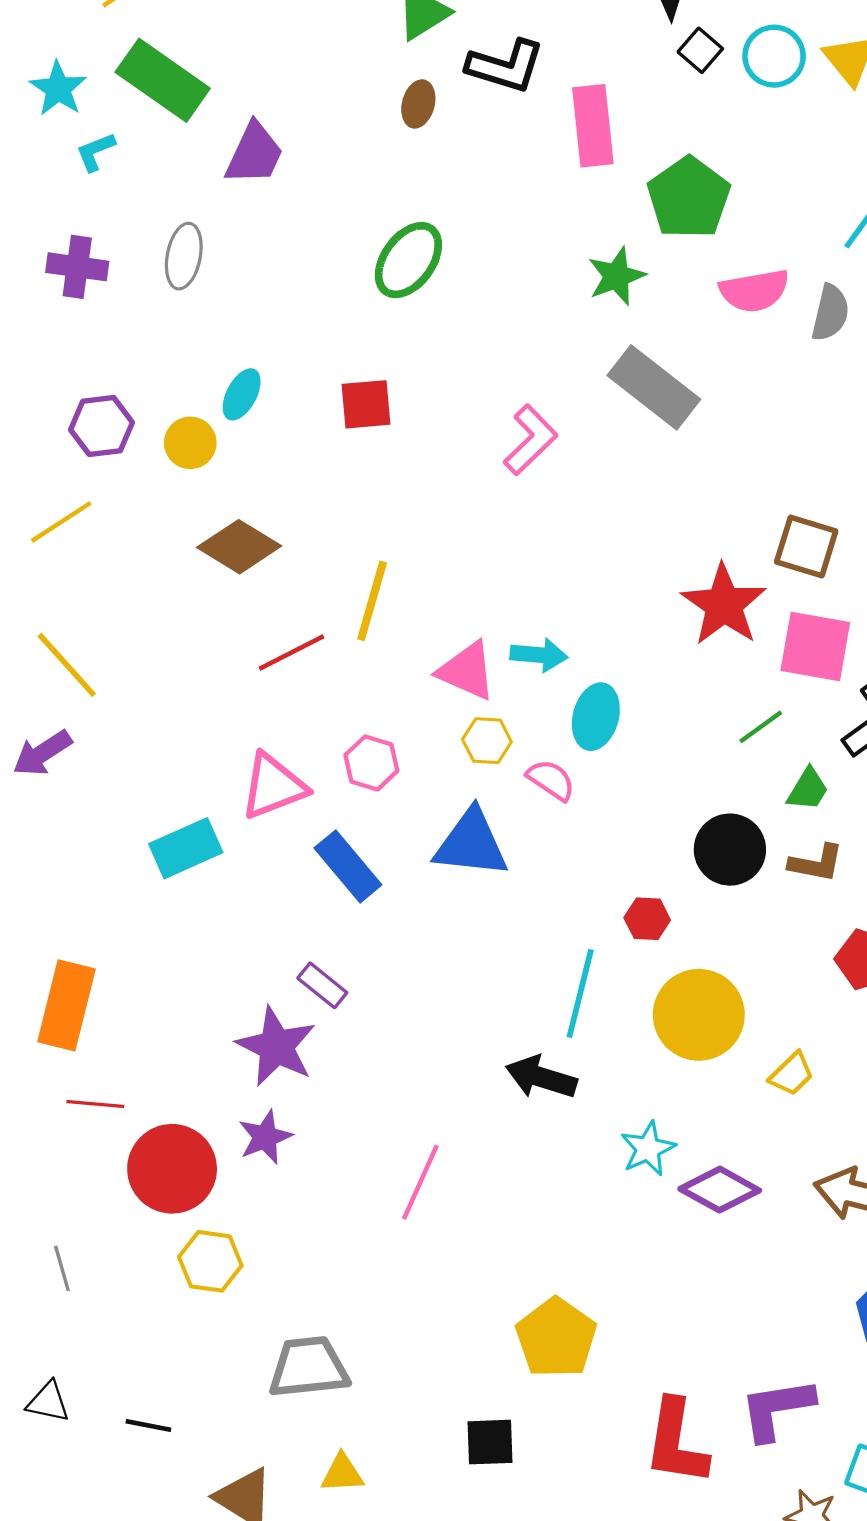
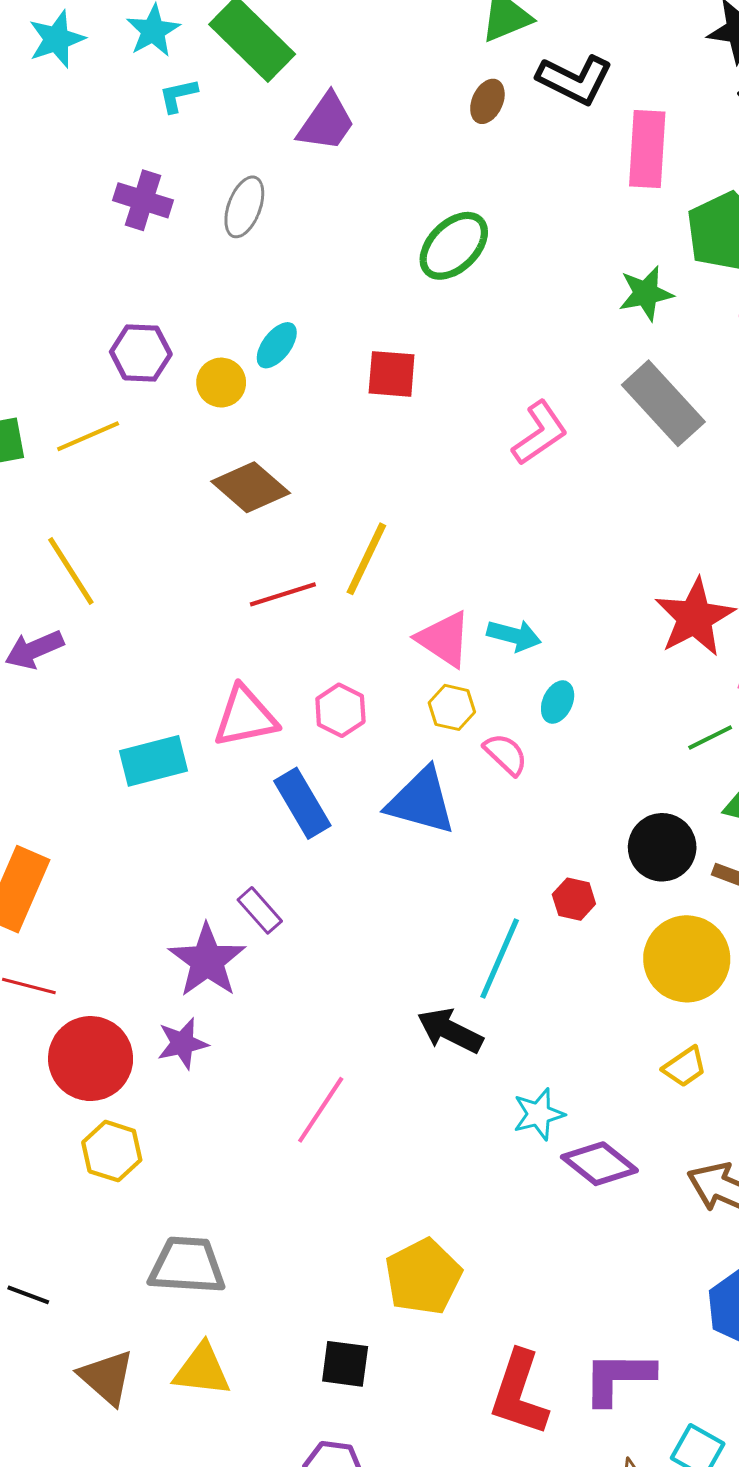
cyan ellipse: (596, 717) -> (558, 702), size x0.7
yellow circle: (699, 1015) -> (687, 959), moved
yellow triangle: (342, 1473) -> (202, 1370), size x1.4

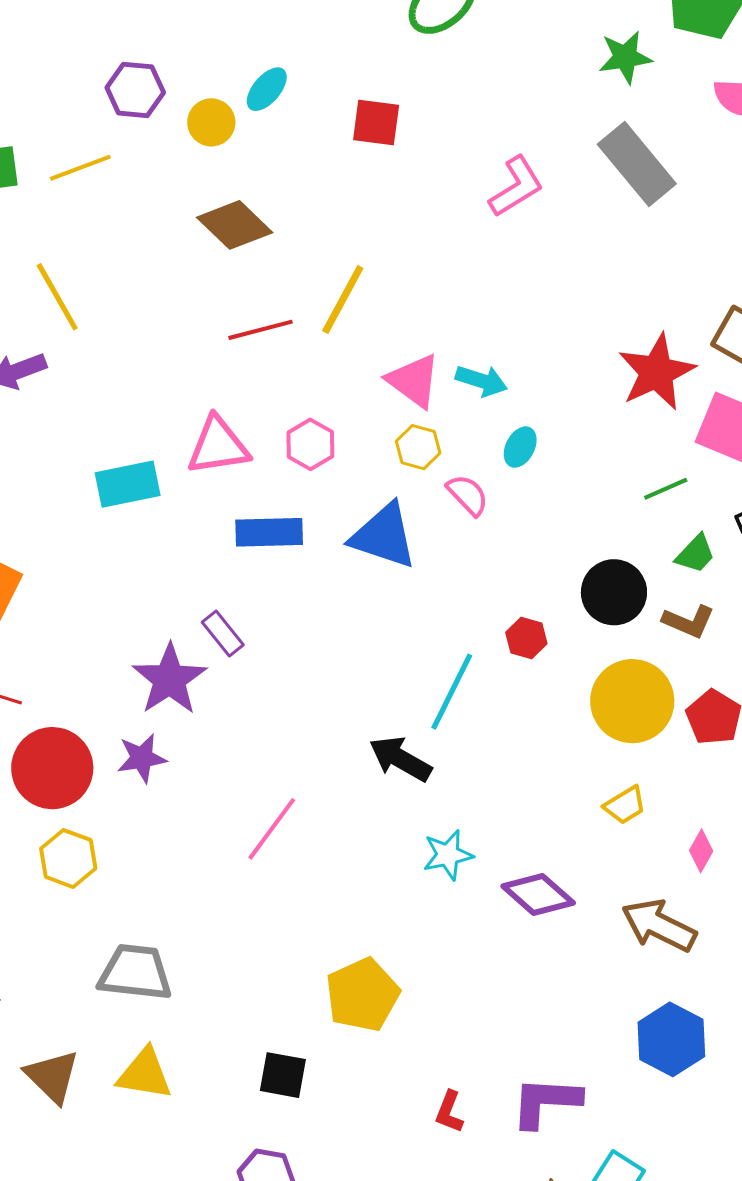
blue rectangle: (302, 803) -> (269, 532), turned -64
cyan star: (539, 1114) -> (448, 855), moved
red L-shape: (519, 1393) -> (449, 1112), size x0.5

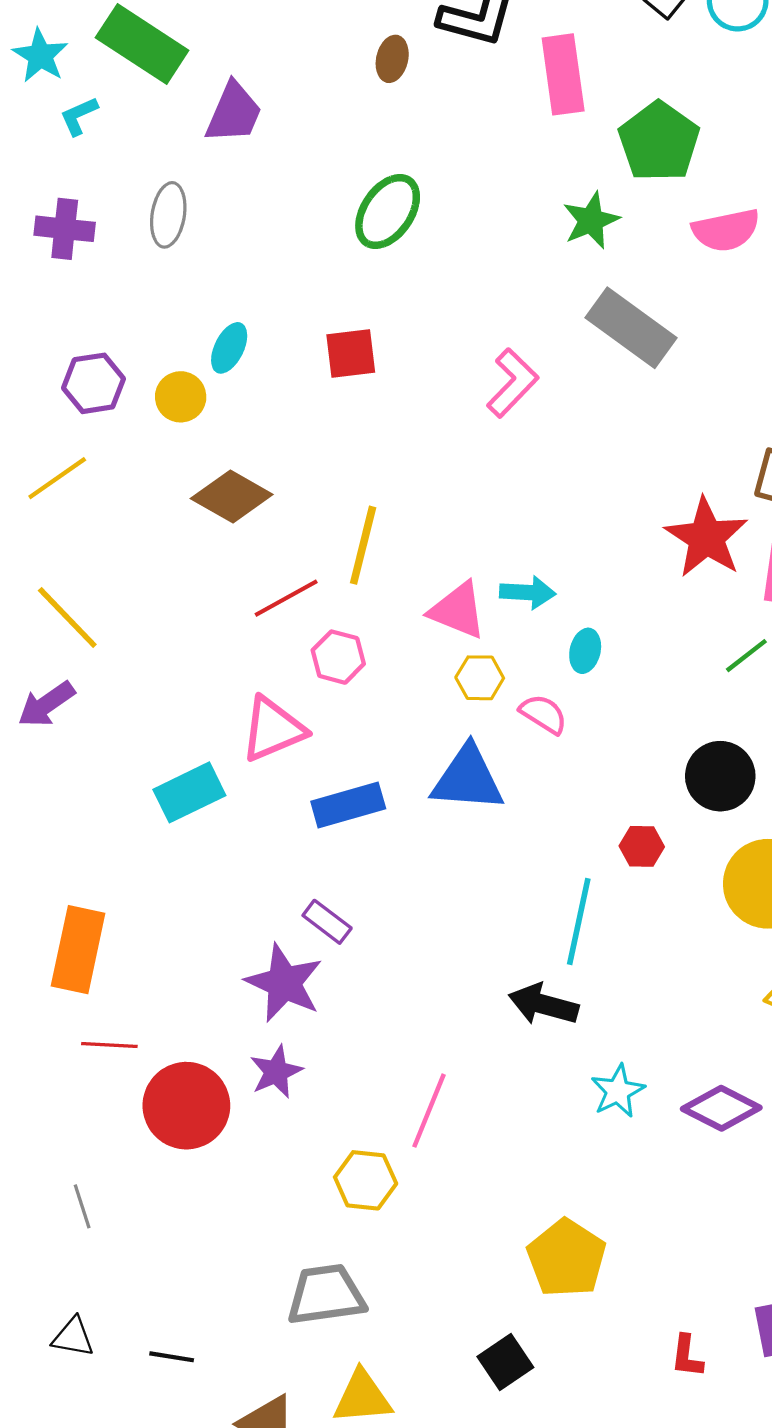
pink hexagon: (310, 444) -> (338, 657), moved
yellow hexagon: (68, 858) -> (366, 1180), moved
black square: (283, 1075) -> (505, 1362), turned -30

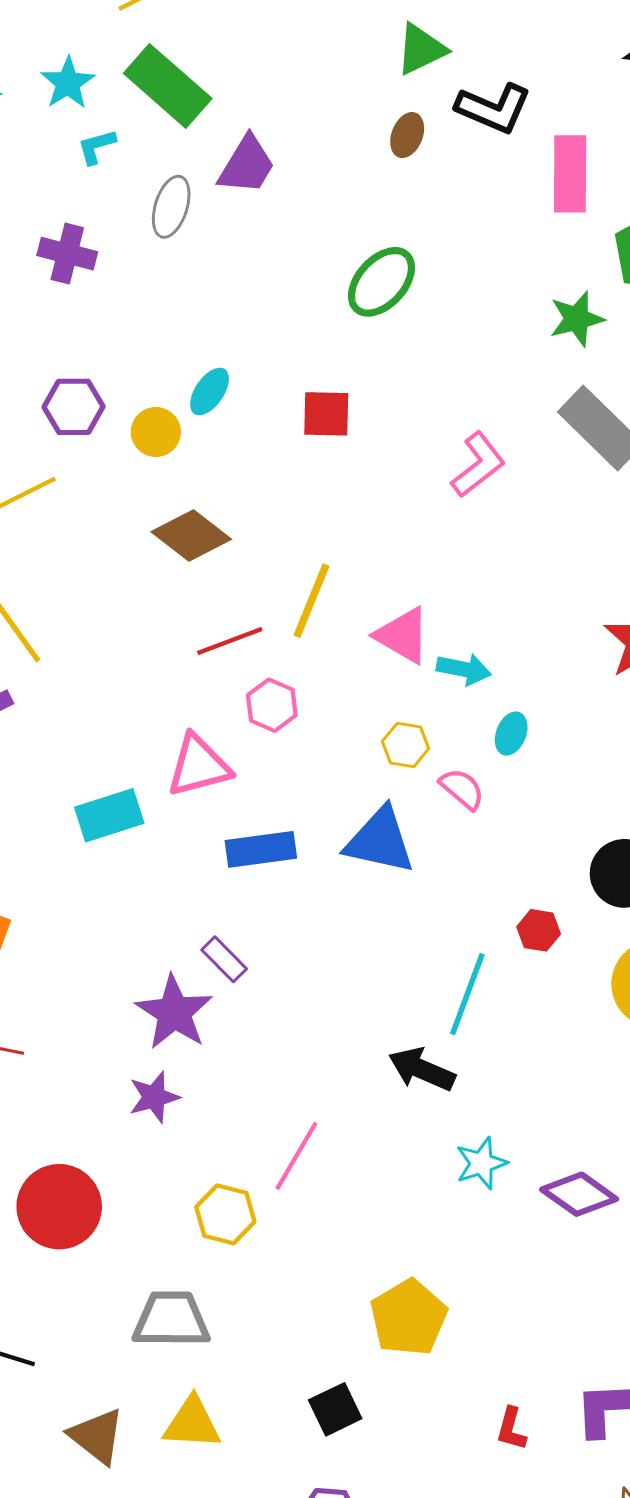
gray ellipse: (168, 215) -> (171, 207), moved
pink triangle: (458, 610) -> (403, 636), moved
red circle: (186, 1106) -> (59, 1207), moved

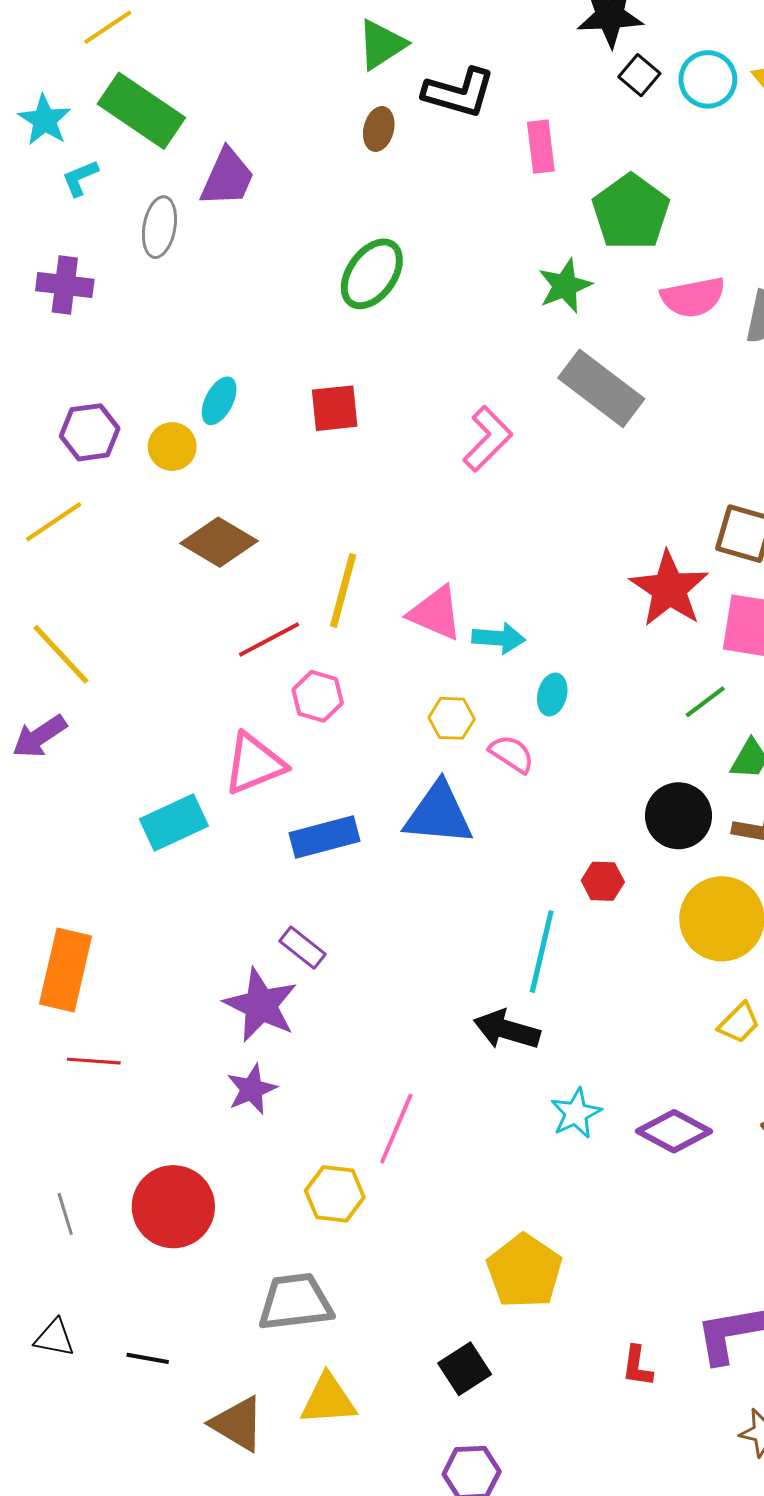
pink rectangle: (570, 174) -> (541, 147), size x0.7

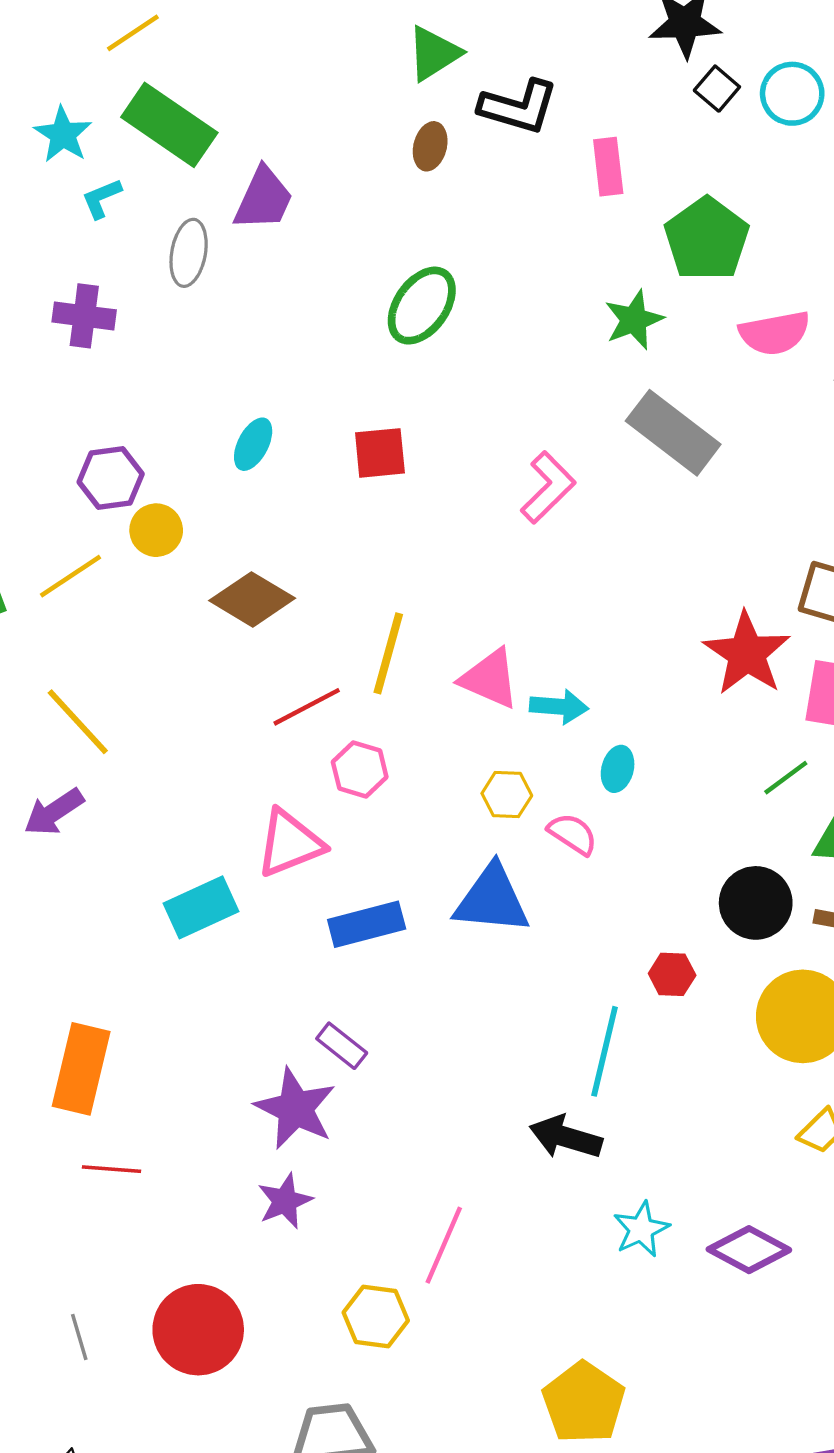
yellow circle: (172, 447) -> (156, 530), moved

